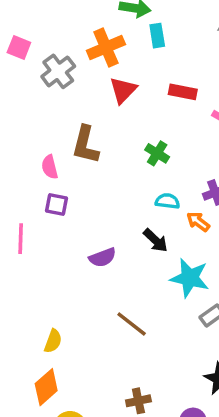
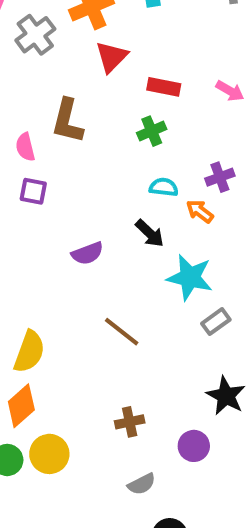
red rectangle: (183, 92) -> (164, 87), moved
green cross: (157, 153) -> (152, 131), turned 35
yellow semicircle: (53, 341) -> (29, 352), size x1.5

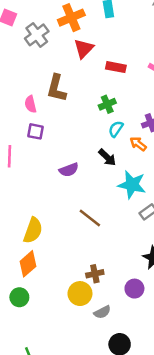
green cross: (152, 131) -> (107, 104), moved
cyan semicircle: (164, 187) -> (116, 129), turned -63
yellow circle: (49, 454) -> (80, 294), moved

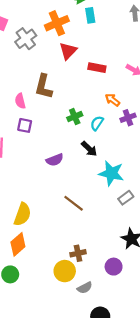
green cross: (107, 104) -> (75, 117), moved
orange arrow: (138, 144) -> (112, 100), moved

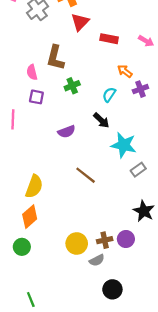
green cross: (75, 117) -> (72, 86), moved
brown cross: (78, 253) -> (105, 240), moved

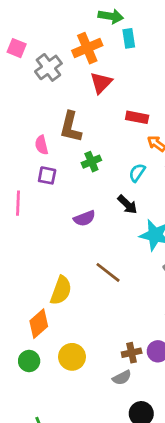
red rectangle: (109, 39) -> (137, 117), moved
yellow semicircle: (34, 186) -> (61, 290), moved
yellow circle: (77, 243) -> (72, 357), moved

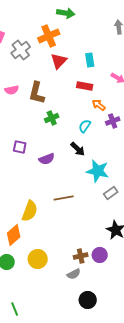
cyan rectangle: (129, 38) -> (90, 60), moved
pink semicircle: (42, 145) -> (12, 90), moved, turned -88
purple square: (47, 175) -> (20, 147), moved
brown line: (108, 272) -> (64, 198), turned -48

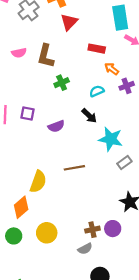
cyan rectangle: (90, 60) -> (120, 18), moved, size x1.6
cyan semicircle: (85, 126) -> (97, 91), turned 32

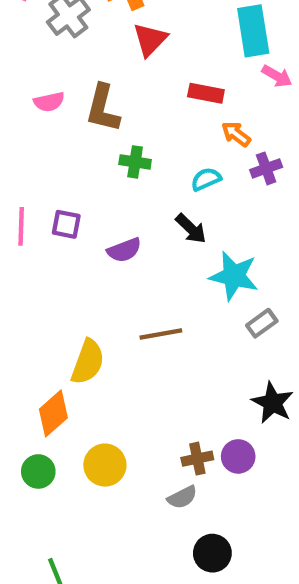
green cross: (62, 83) -> (135, 162), turned 32

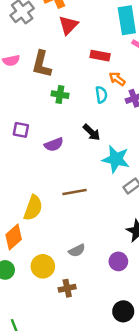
cyan semicircle: (206, 179) -> (101, 95), moved, turned 105
brown cross: (197, 459) -> (67, 288), moved
gray semicircle: (182, 497) -> (77, 250), moved
black circle: (212, 553) -> (123, 311), moved

